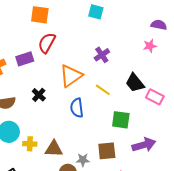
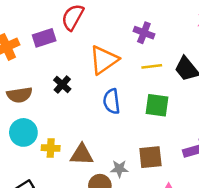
purple cross: (102, 55) -> (144, 33), turned -35
yellow line: (103, 90) -> (152, 66), moved, turned -42
green square: (121, 120) -> (157, 105), moved

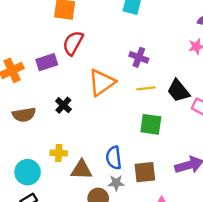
blue semicircle: (112, 101) -> (114, 158), moved
cyan circle: (23, 132) -> (28, 172), moved
yellow cross: (51, 148) -> (59, 153), moved

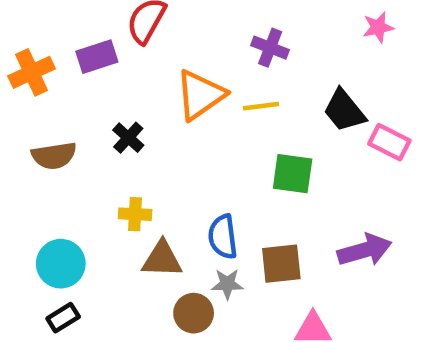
yellow line: (146, 88) -> (261, 106), moved
yellow cross: (59, 153) -> (135, 214), moved

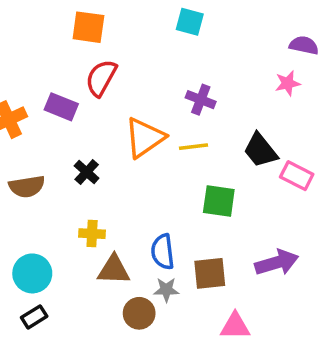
purple rectangle: (97, 57) -> (61, 107), turned 40

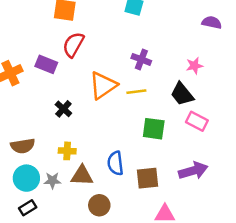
pink star: (288, 83) -> (194, 66), moved
pink rectangle: (297, 176) -> (197, 121), moved
brown semicircle: (27, 187) -> (23, 146), moved
gray star: (166, 290) -> (52, 181), moved

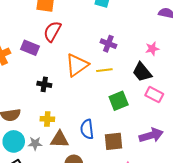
black cross: (63, 109) -> (44, 84), turned -32
green square: (154, 129) -> (119, 101), turned -30

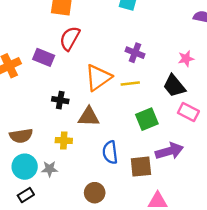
purple arrow: (151, 135) -> (169, 151), moved
brown triangle: (60, 139) -> (89, 117), moved

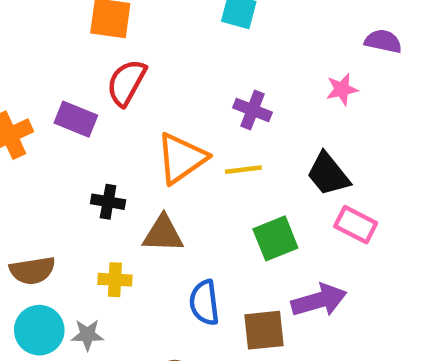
pink star: (186, 59) -> (342, 89), moved

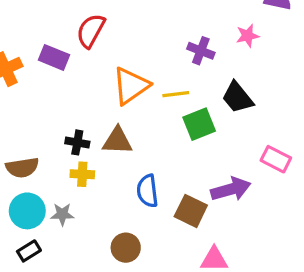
purple cross: (252, 110) -> (201, 51), moved
black cross: (108, 202) -> (77, 142), moved
pink rectangle: (356, 225) -> (276, 159), moved
green square: (275, 238) -> (199, 124), moved
brown square: (264, 330) -> (191, 211), turned 32

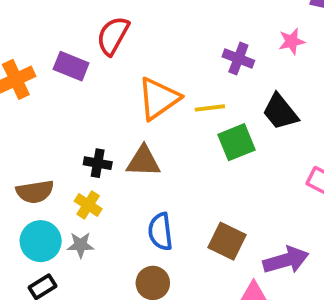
yellow cross: (82, 174) -> (88, 205), moved, turned 30
purple arrow: (231, 189) -> (286, 260), moved
blue semicircle: (147, 191) -> (160, 232), moved

